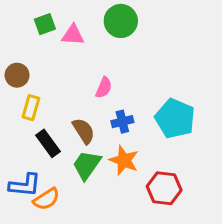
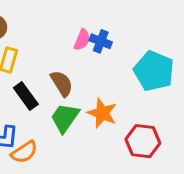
blue cross: (122, 122) -> (101, 41), moved, turned 35

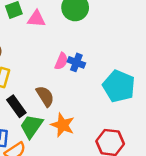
orange star: (102, 113) -> (63, 125), moved
green trapezoid: (65, 118) -> (31, 126), moved

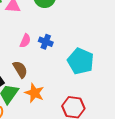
pink semicircle: (61, 61) -> (25, 41), moved

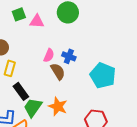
brown semicircle: (20, 69) -> (58, 71), moved

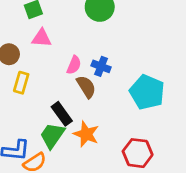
pink triangle: (37, 21) -> (41, 38), moved
black rectangle: (21, 91) -> (62, 114), moved

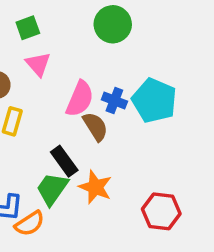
pink triangle: (41, 38) -> (38, 64), turned 45
pink semicircle: (74, 65) -> (80, 99), size x1.5
cyan pentagon: (147, 92) -> (154, 101), moved

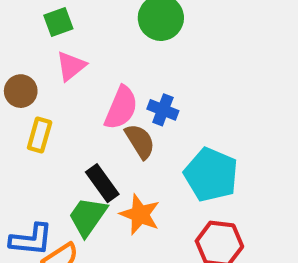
pink triangle: (38, 64) -> (71, 66), turned 32
cyan pentagon: (154, 101) -> (211, 175), moved

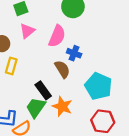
pink semicircle: (121, 108) -> (57, 36), moved

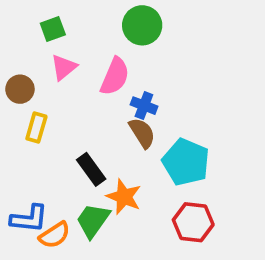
brown semicircle: (62, 69) -> (142, 133), moved
green trapezoid: (36, 107) -> (93, 220), moved

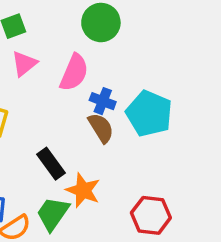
cyan pentagon: (186, 162) -> (149, 114), moved

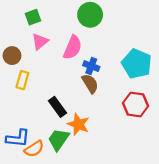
cyan pentagon: (149, 114) -> (137, 64), moved
red hexagon: (151, 215) -> (136, 105), moved

